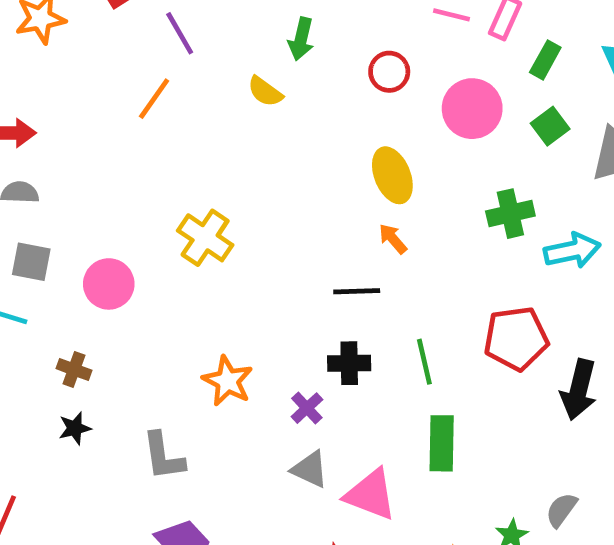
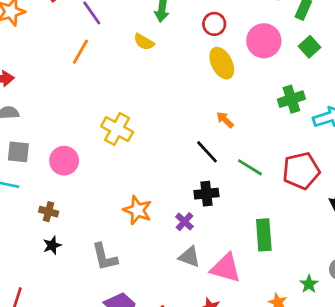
yellow ellipse: (392, 175) -> (222, 63), moved
black line: (357, 291) -> (207, 152), turned 55
green line: (424, 362) -> (250, 167), moved, turned -40

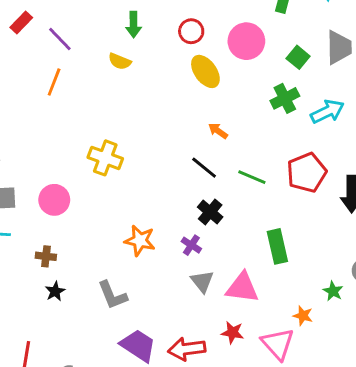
green square: (310, 47) -> (298, 57), moved
black cross: (206, 194) -> (210, 212), turned -35
gray triangle: (189, 257) -> (202, 281), turned 40

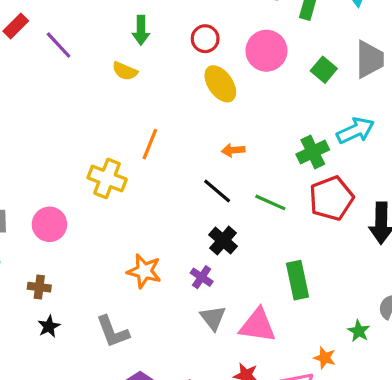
orange line: (54, 82) -> (150, 144), moved
green cross: (285, 98) -> (313, 152), moved
orange arrow: (218, 131) -> (233, 150), turned -42

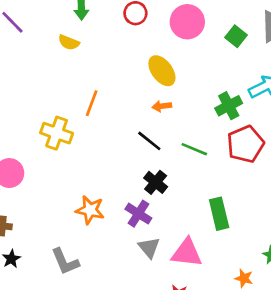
yellow ellipse: (220, 84) -> (162, 71), moved
purple cross: (202, 277) -> (138, 214), size x1.4

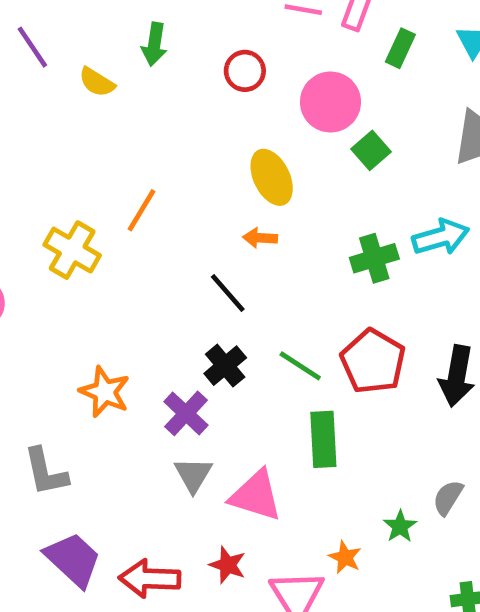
green square: (236, 36) -> (371, 150), moved
yellow semicircle: (69, 42) -> (97, 82), moved
red pentagon: (245, 144) -> (373, 361), moved, turned -30
green line: (194, 149) -> (300, 366), moved

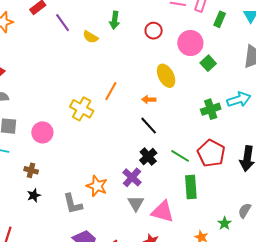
orange arrow: (260, 238) -> (149, 100), moved
orange star: (105, 392) -> (97, 186), moved

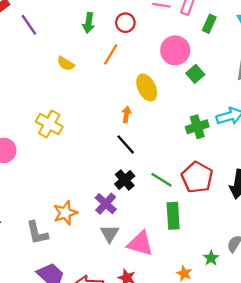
red circle: (154, 31) -> (125, 23), moved
yellow semicircle: (90, 37) -> (66, 64), moved
orange line: (111, 91) -> (111, 54), moved
orange arrow: (149, 100) -> (126, 115), turned 96
orange star: (97, 186) -> (65, 213), turned 30

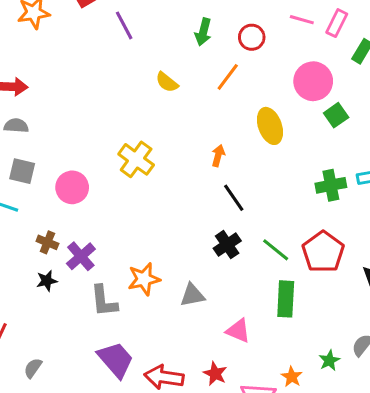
orange arrow: (126, 115) -> (218, 156), moved
purple cross: (106, 204) -> (81, 256), moved
gray triangle: (110, 234) -> (192, 295), moved, turned 42
pink triangle: (140, 244) -> (238, 331), size x0.7

